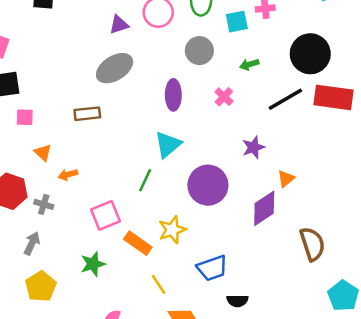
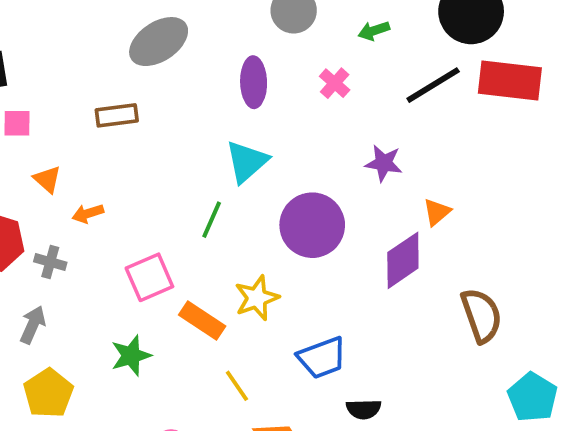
purple star: (253, 147) -> (384, 163), turned 30

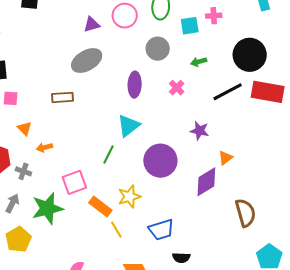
green star: (131, 356) -> (47, 208), moved, size x1.5
yellow line: (237, 386) -> (116, 230), moved

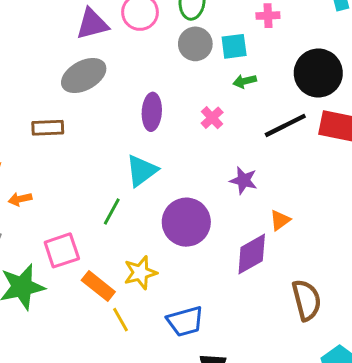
purple triangle: (92, 25) -> (92, 24), size x1.4
cyan square: (190, 26) -> (234, 46), moved
gray circle: (158, 49) -> (195, 44), moved

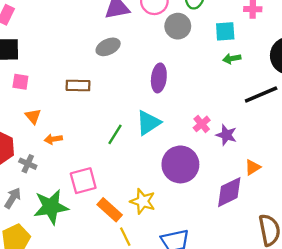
gray circle: (195, 44) -> (178, 26), moved
gray ellipse: (84, 76) -> (108, 47), size x0.7
pink cross: (212, 118) -> (202, 124), moved
green line: (112, 212) -> (115, 134), moved
yellow star: (140, 273) -> (143, 201), turned 30

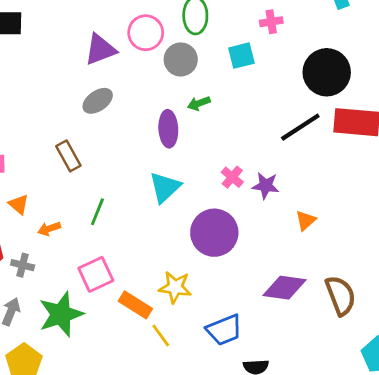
green arrow: (232, 59) -> (199, 103), moved
brown rectangle: (78, 86) -> (68, 156), turned 70
green line: (115, 134) -> (97, 212), moved
purple diamond: (229, 192) -> (284, 288), moved, turned 44

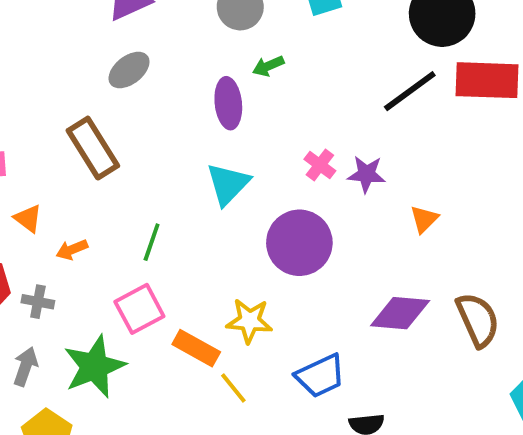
brown rectangle: (68, 156) -> (93, 148), size x1.4
green line: (97, 212) -> (152, 242), moved

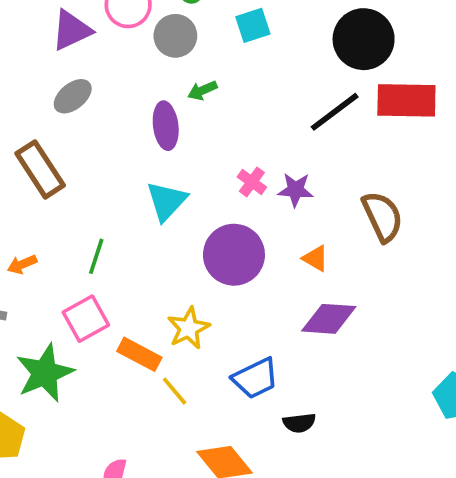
orange triangle: (424, 219) -> (316, 258), moved, turned -44
brown semicircle: (478, 320) -> (382, 216), moved
yellow star: (249, 321) -> (189, 328), turned -30

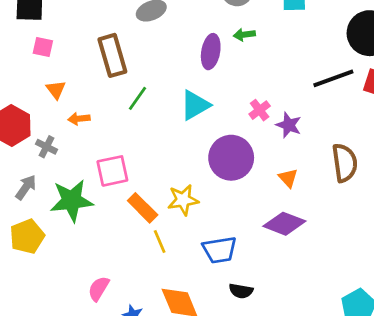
green line: (96, 256) -> (138, 98), moved

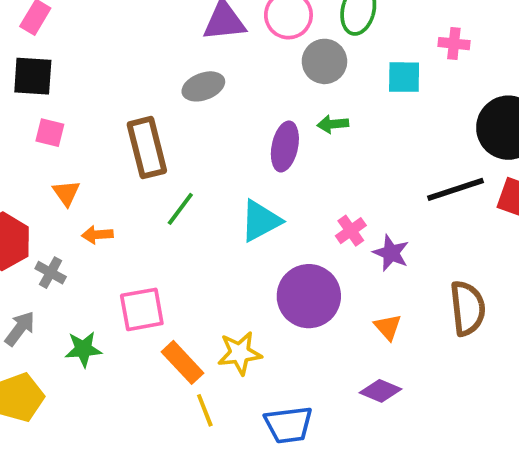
green star: (72, 201) -> (83, 349), size x0.6
purple diamond: (284, 224) -> (381, 391), size x0.7

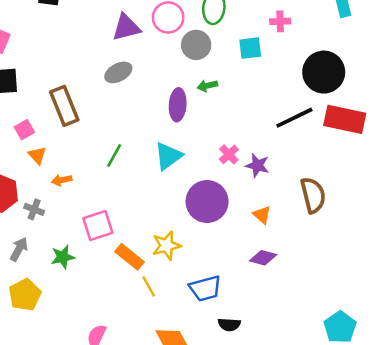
pink square: (50, 133) -> (24, 130), moved, turned -36
brown rectangle: (147, 148) -> (64, 106), moved

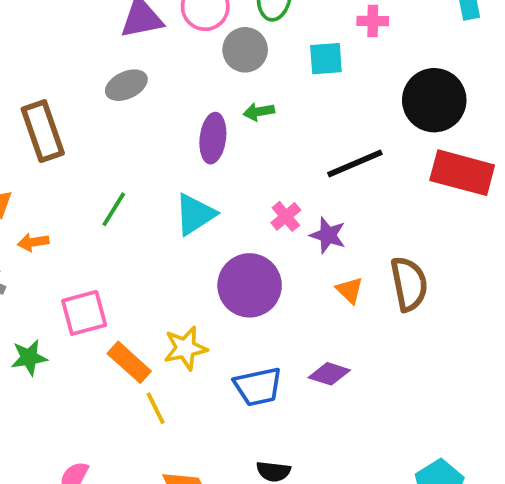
black line: (294, 118) -> (355, 164), moved
orange triangle: (262, 215) -> (350, 290), moved
blue trapezoid: (205, 288) -> (258, 387), moved

